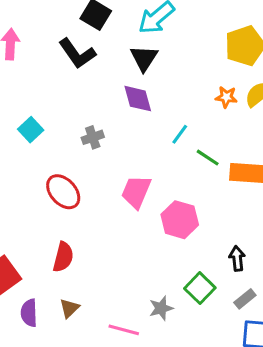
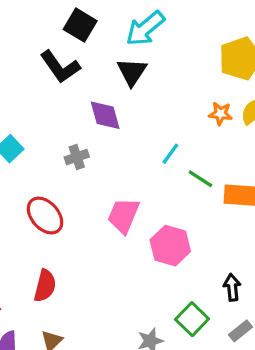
purple diamond: (138, 99) -> (105, 115), moved

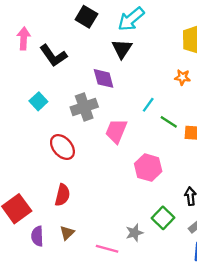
black L-shape: (60, 67) -> (53, 56), moved
gray cross: (77, 157) -> (84, 107), size x1.6
pink trapezoid: (124, 216) -> (116, 131), moved

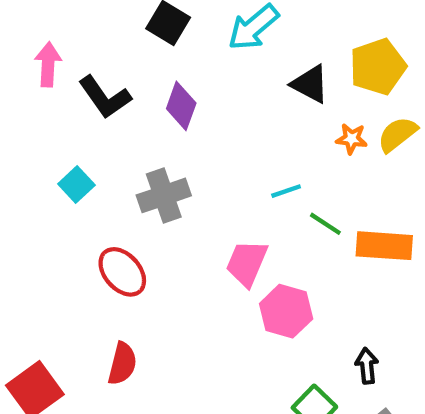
black triangle: (122, 49) -> (310, 84), moved, turned -35
purple diamond: (104, 78) -> (181, 106), moved, turned 35
cyan line: (148, 105) -> (286, 191), turned 35
pink trapezoid: (116, 131) -> (247, 263), moved

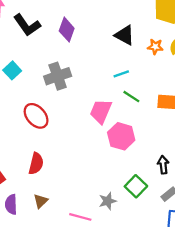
black triangle: (310, 84) -> (125, 35), moved
green line: (325, 224) -> (131, 97), moved

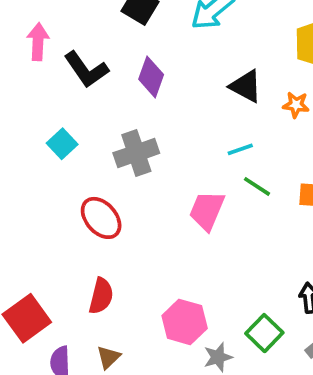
pink hexagon: (121, 136) -> (185, 322), moved

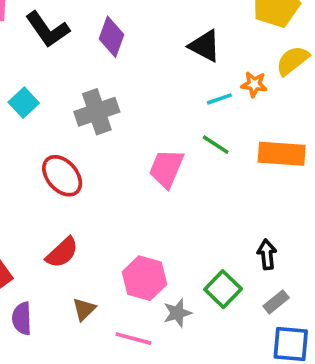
orange star: (296, 105) -> (254, 84), moved
cyan line: (240, 149) -> (219, 99), moved
red semicircle: (101, 296) -> (62, 253), turned 33
brown triangle: (108, 357) -> (84, 309), moved

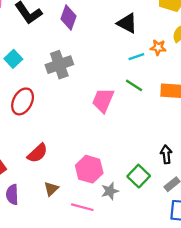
red ellipse: (62, 176) -> (23, 101), moved, turned 70

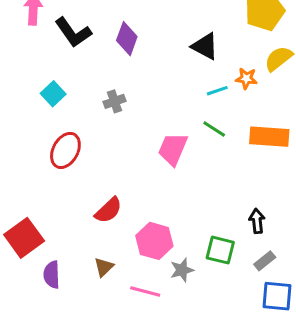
gray cross: (59, 65) -> (115, 101), size x0.6
red semicircle: (37, 153) -> (108, 210), moved
green square: (139, 176) -> (220, 250), turned -30

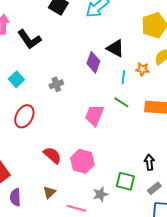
purple diamond: (127, 39) -> (93, 62), moved
cyan line: (217, 91) -> (123, 77), turned -64
red semicircle: (108, 210) -> (52, 155), turned -96
pink hexagon: (154, 241) -> (82, 161), moved

